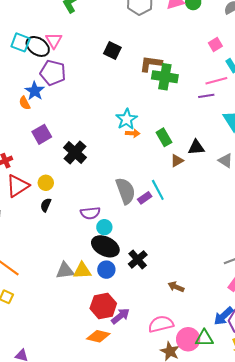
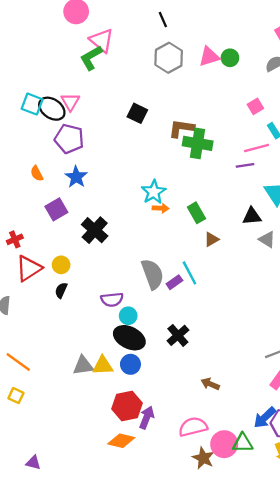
blue star: (35, 91) -> (76, 177), moved
black triangle: (196, 147) -> (252, 216), moved
black cross: (138, 259) -> (178, 335), moved
purple arrow: (120, 316) -> (147, 418), turned -30

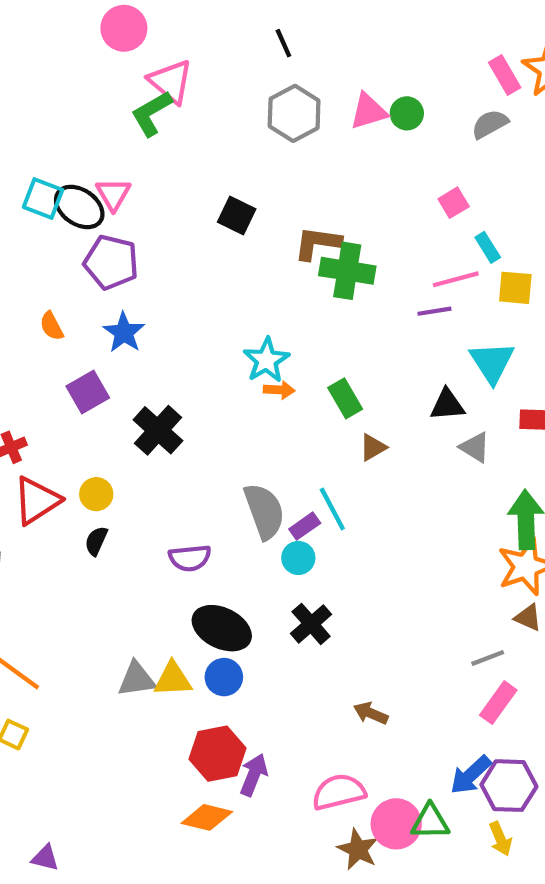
cyan circle: (128, 316) -> (298, 558), moved

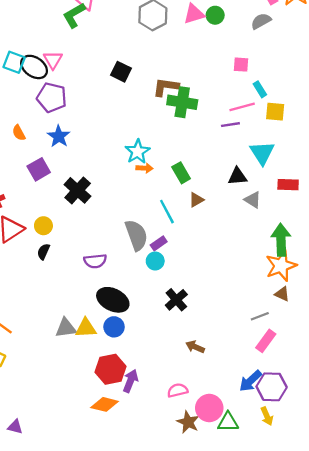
pink square: (454, 203) -> (241, 65), turned 35
cyan line: (332, 509) -> (167, 212), moved
black cross: (311, 624) -> (176, 300), moved
pink semicircle: (339, 792) -> (178, 390), size x0.7
green triangle: (430, 822) -> (228, 422), moved

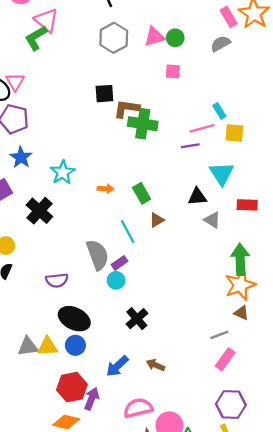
pink square: (241, 65) -> (173, 71), moved
black square: (121, 72) -> (104, 94), moved, turned -30
cyan star: (138, 152) -> (63, 172), moved
blue arrow: (250, 381) -> (117, 366), moved
pink semicircle: (178, 390) -> (138, 408), size x1.4

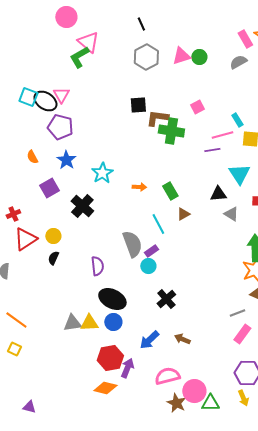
pink square: (173, 71) -> (197, 107), moved, turned -32
purple semicircle: (57, 280) -> (97, 266), turned -90

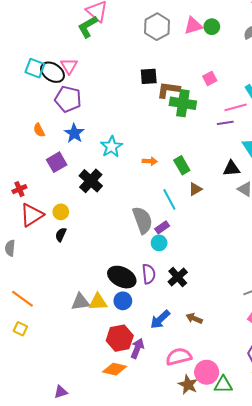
purple semicircle: (97, 266) -> (149, 274), moved
purple triangle: (29, 407) -> (61, 392), moved, turned -32

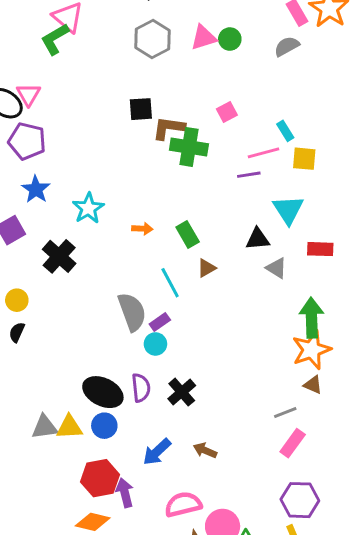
purple arrow: (137, 348) -> (125, 493), turned -36

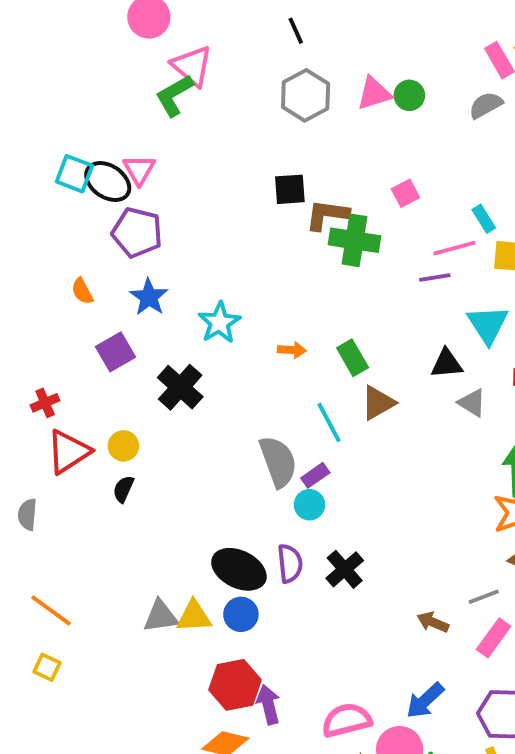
brown triangle: (206, 268) -> (378, 403), size x1.4
brown arrow: (205, 450) -> (433, 622), moved
blue arrow: (157, 452) -> (425, 701), moved

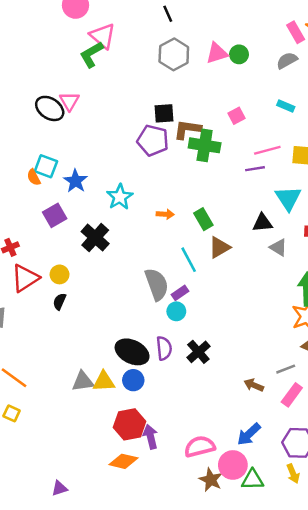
cyan square: (74, 174) -> (46, 166), moved
cyan rectangle: (484, 219) -> (286, 106), moved, turned -35
purple pentagon: (137, 232) -> (153, 140), moved

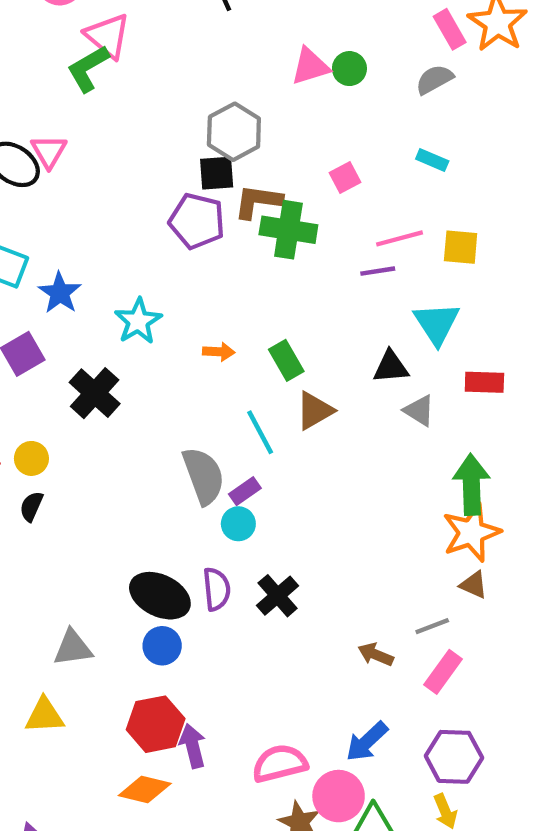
gray hexagon: (174, 54) -> (234, 132), moved
yellow triangle: (104, 381) -> (44, 715), moved

